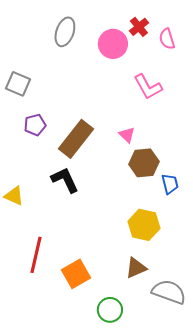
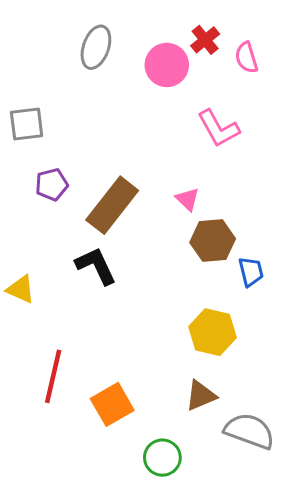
gray square: (18, 84) -> (27, 124), turned -30

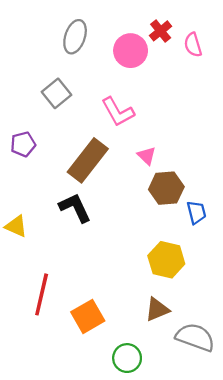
gray square: (27, 124) -> (57, 93), moved, turned -32
pink L-shape: (218, 128) -> (118, 112), moved
purple pentagon: (52, 185) -> (23, 144), moved

